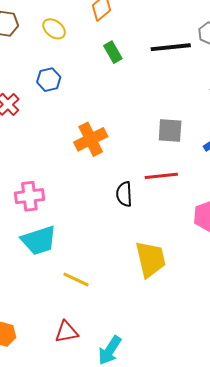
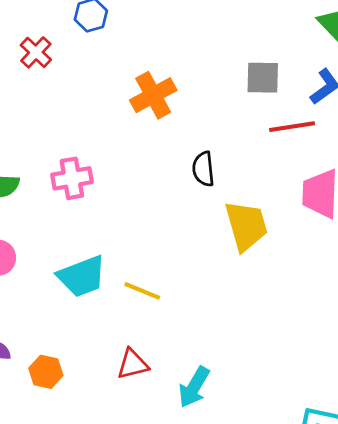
red line: (161, 176) -> (292, 127), moved
cyan trapezoid: (39, 240) -> (82, 276), moved
yellow trapezoid: (151, 259) -> (246, 226), moved

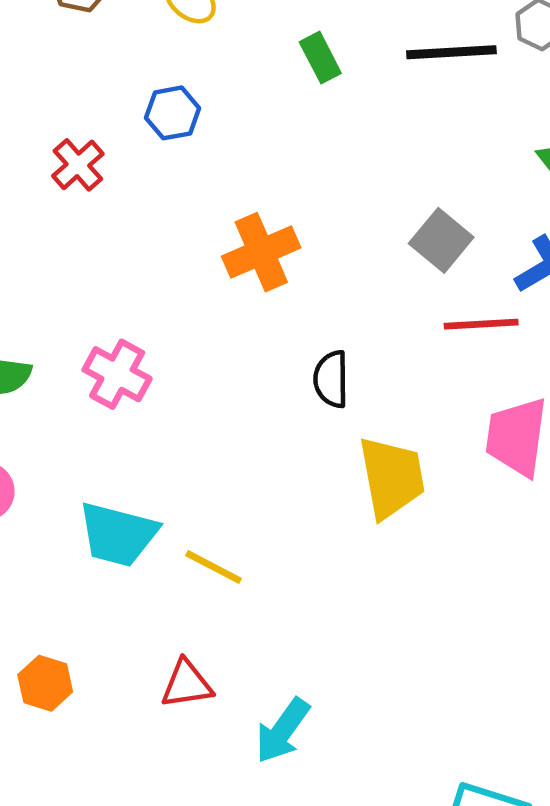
gray square: (263, 78) -> (441, 240), turned 33
pink cross: (72, 178) -> (117, 374), turned 33
cyan trapezoid: (82, 276) -> (118, 534), turned 30

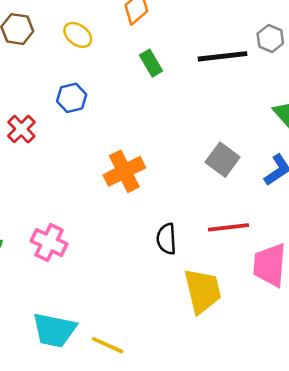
red line: (481, 324) -> (228, 227), moved

